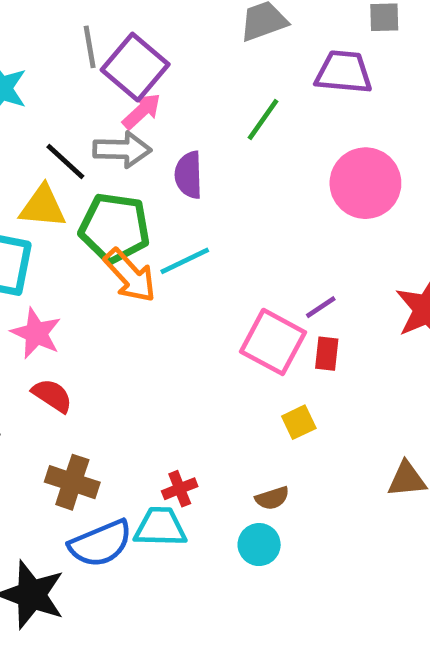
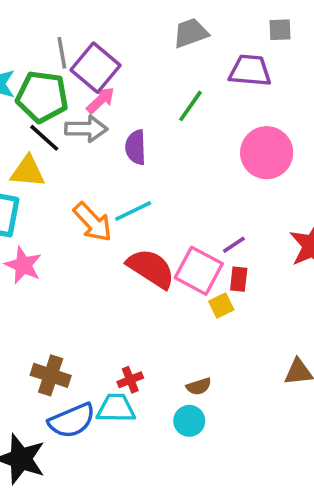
green pentagon: (115, 228) -> (42, 97), moved
red semicircle: (52, 395) -> (151, 268), moved, size x1.6
yellow square: (299, 422) -> (221, 306), moved

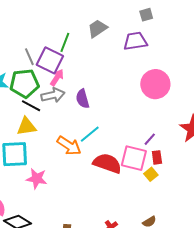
green line: (191, 106) -> (65, 42), moved

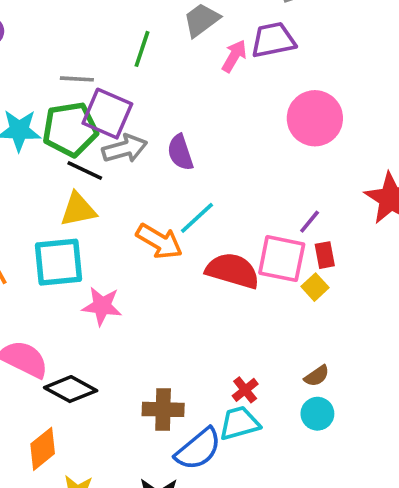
gray line: (29, 57) -> (77, 79), turned -60
purple square: (50, 60) -> (107, 114), moved
pink arrow: (57, 78) -> (234, 56), moved

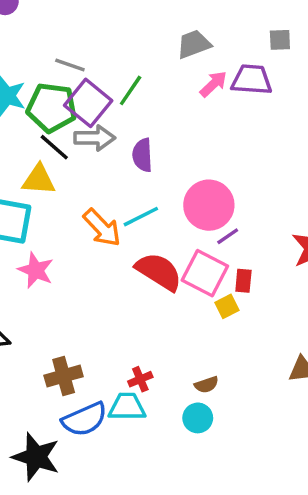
green line: (142, 49) -> (131, 90), moved
pink circle: (315, 118) -> (209, 205), moved
purple line: (310, 222) -> (228, 236), moved
brown cross: (163, 409) -> (64, 376), turned -33

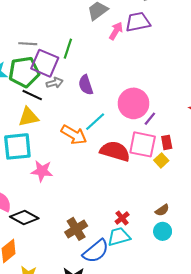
gray arrow: (95, 138) -> (55, 83), size x0.7

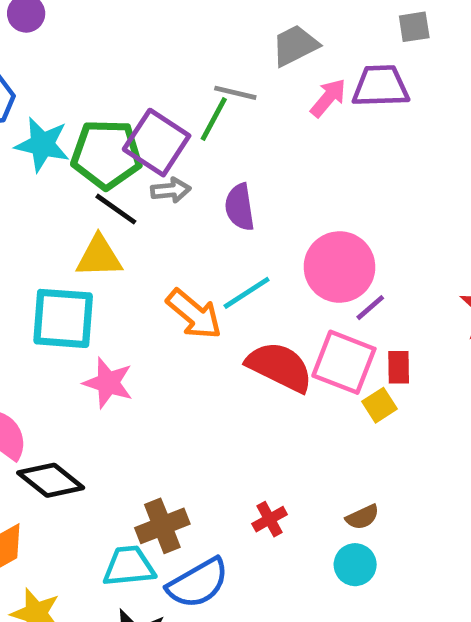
gray line: (28, 44) -> (235, 93), moved
cyan trapezoid: (119, 237) -> (129, 566), moved

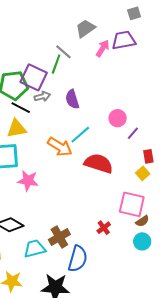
gray line: (235, 93) -> (63, 52), turned 36
pink circle: (339, 267) -> (118, 118), size x0.6
pink square: (344, 362) -> (132, 204), moved
cyan trapezoid: (129, 566) -> (35, 249), moved
blue semicircle: (198, 583) -> (78, 259), turned -36

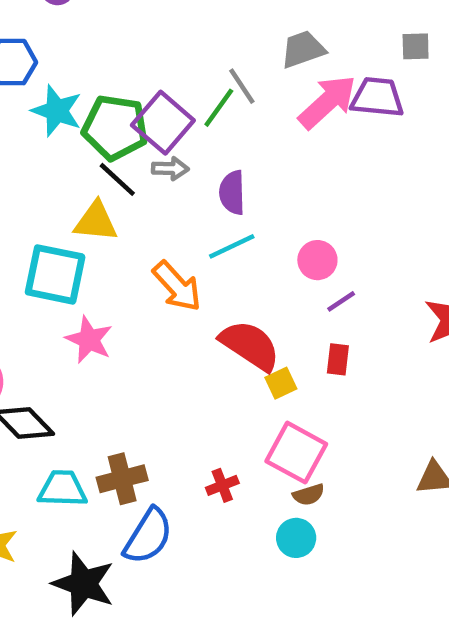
pink arrow: (103, 48) -> (327, 102), size x1.6
cyan line: (80, 135) -> (232, 246), moved
red rectangle: (148, 156) -> (338, 359), moved
yellow square: (143, 173) -> (281, 383), moved

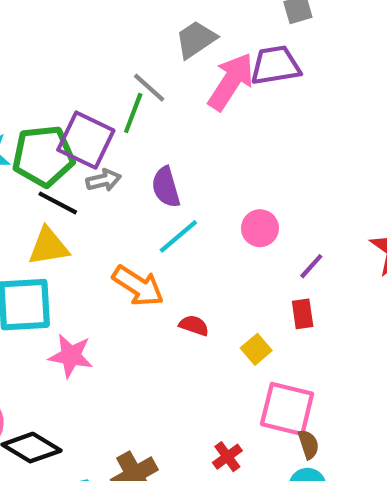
purple line: (341, 301) -> (311, 266), moved
red semicircle: (250, 345) -> (194, 325), moved, size x0.5
brown semicircle: (309, 495) -> (308, 444), turned -76

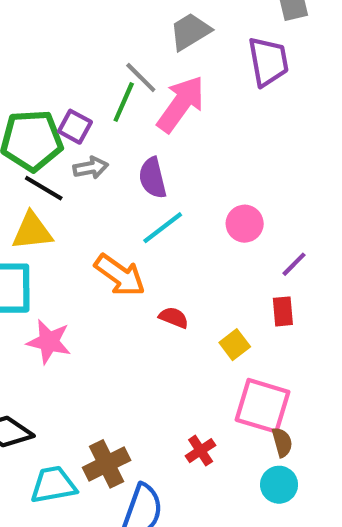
purple trapezoid: (275, 65) -> (268, 62), turned 86
pink arrow: (231, 82) -> (181, 104), moved
purple square: (86, 140) -> (75, 127), size x0.6

